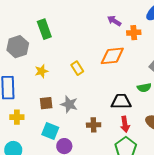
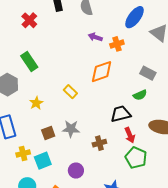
cyan square: (50, 131) -> (43, 161), moved, turned -30

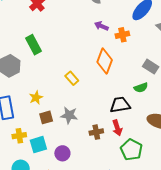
orange diamond: (102, 72) -> (105, 61), turned -55
yellow star: (36, 103) -> (36, 98), moved
red arrow: (130, 135) -> (117, 128), moved
purple circle: (76, 171) -> (62, 153), moved

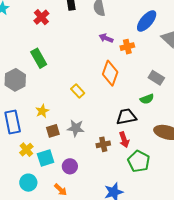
yellow cross: (19, 136) -> (26, 150), turned -32

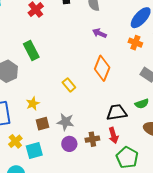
orange cross: (127, 47) -> (135, 43), moved, turned 32
green semicircle: (147, 99) -> (142, 104), moved
purple circle: (70, 166) -> (69, 144), moved

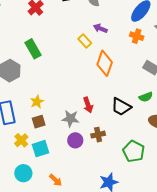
yellow rectangle: (69, 85) -> (85, 41), moved
black trapezoid: (117, 112) -> (121, 107), turned -140
brown square: (43, 124) -> (39, 122), moved
red arrow: (113, 135) -> (88, 105), moved

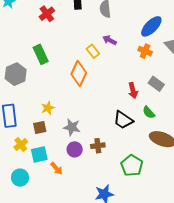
orange diamond: (105, 63) -> (79, 74), moved
green semicircle: (146, 97) -> (149, 112), turned 64
yellow star: (37, 102) -> (48, 108), moved
red arrow: (88, 105) -> (133, 90), moved
orange arrow: (56, 180) -> (57, 168), moved

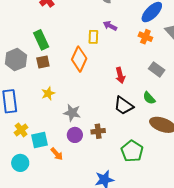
yellow rectangle: (93, 51) -> (93, 37), turned 40
red arrow: (133, 90) -> (120, 75), moved
brown square: (40, 128) -> (43, 62), moved

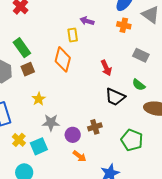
gray star: (72, 113) -> (51, 123), moved
orange arrow: (57, 154) -> (80, 156), moved

